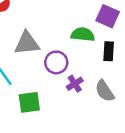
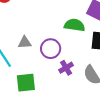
gray triangle: (27, 43) -> (25, 42), moved, size x0.6

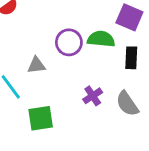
purple circle: (51, 49) -> (69, 42), moved

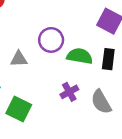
green semicircle: (101, 39) -> (80, 56), moved
green square: (41, 118) -> (19, 109), turned 30

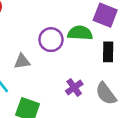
green semicircle: (80, 56) -> (80, 33), moved

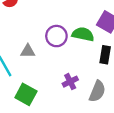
gray semicircle: (106, 94) -> (97, 91), turned -130

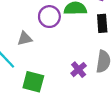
purple cross: (70, 82) -> (79, 70), moved

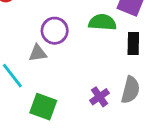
purple circle: (49, 17) -> (55, 31), moved

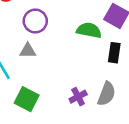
purple circle: (55, 31) -> (35, 21), moved

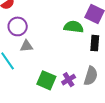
purple circle: (35, 21) -> (18, 26), moved
green square: (27, 99) -> (46, 80), moved

